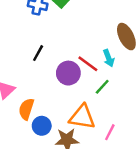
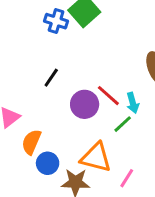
cyan arrow: (109, 58) -> (133, 103), moved

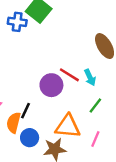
black line: (51, 78) -> (25, 111), moved
green line: (123, 124) -> (95, 106), moved

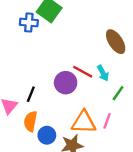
green line: (95, 106) -> (118, 93), moved
black line: (25, 111) -> (31, 94), moved
pink line: (95, 139) -> (107, 121), moved

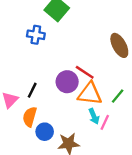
blue cross: (29, 23) -> (36, 35), moved
cyan arrow: (103, 73) -> (94, 116), moved
orange triangle: (84, 122) -> (90, 94), moved

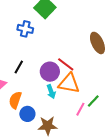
black line: (32, 90) -> (19, 67), moved
green line: (118, 96) -> (93, 101), moved
cyan arrow: (94, 116) -> (51, 92), moved

